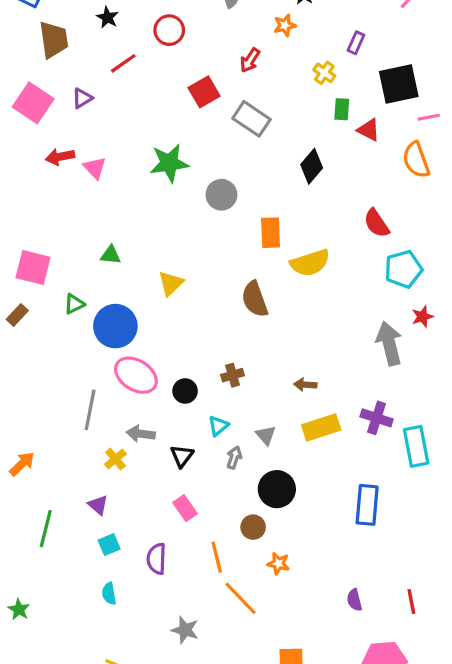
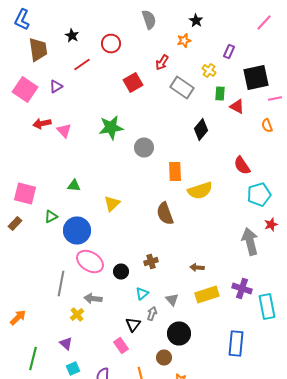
gray rectangle: (252, 119) -> (182, 88), moved
orange semicircle: (416, 160) -> (267, 126), size x0.6
black triangle: (182, 456) -> (133, 324), moved

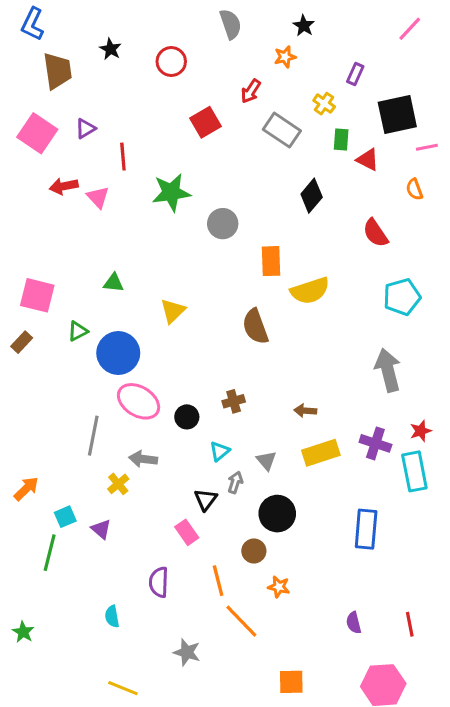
red line: (82, 64) -> (123, 157), moved, turned -60
red semicircle: (242, 166) -> (375, 233), moved
red star: (271, 224) -> (421, 431), moved
cyan square: (73, 368) -> (65, 517), moved

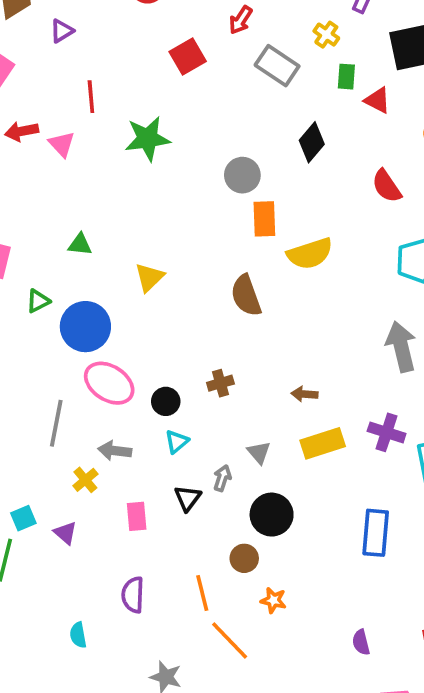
purple triangle: (86, 129) -> (62, 31), moved
gray circle: (223, 224) -> (242, 175), moved
cyan triangle: (220, 451) -> (177, 442), moved
pink rectangle: (187, 532) -> (137, 516), moved, turned 30

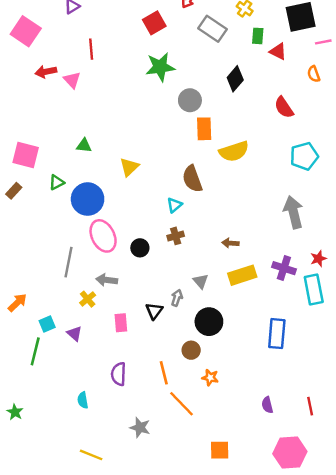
green star: (147, 139) -> (160, 67), moved
pink ellipse: (109, 383) -> (103, 236), turned 32
cyan triangle: (177, 442) -> (174, 205), moved

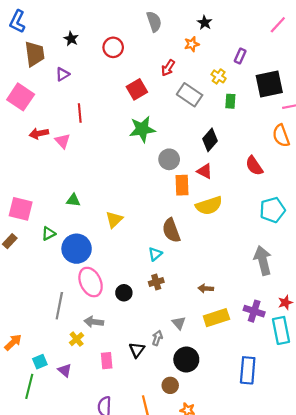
red triangle: (278, 51) -> (205, 171), moved
orange semicircle: (314, 74) -> (281, 136), size x1.5

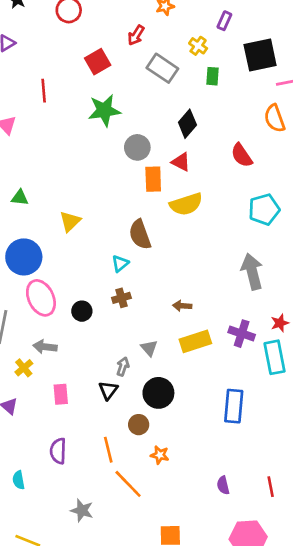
red line: (80, 113) -> (44, 91), moved
black triangle: (137, 350) -> (108, 390), moved

